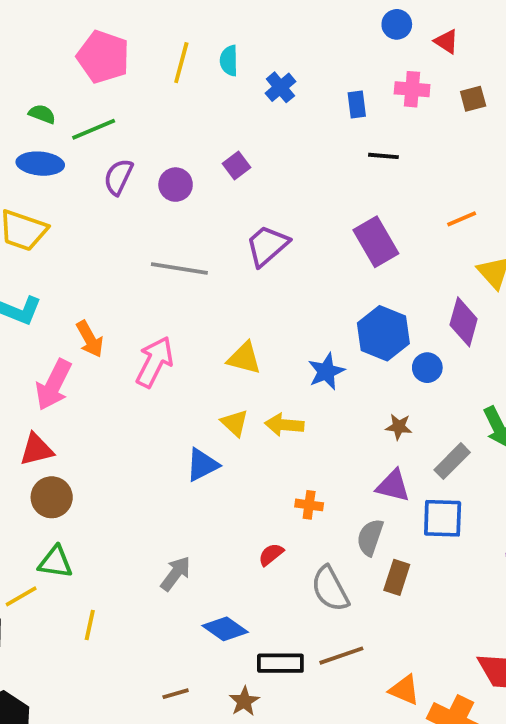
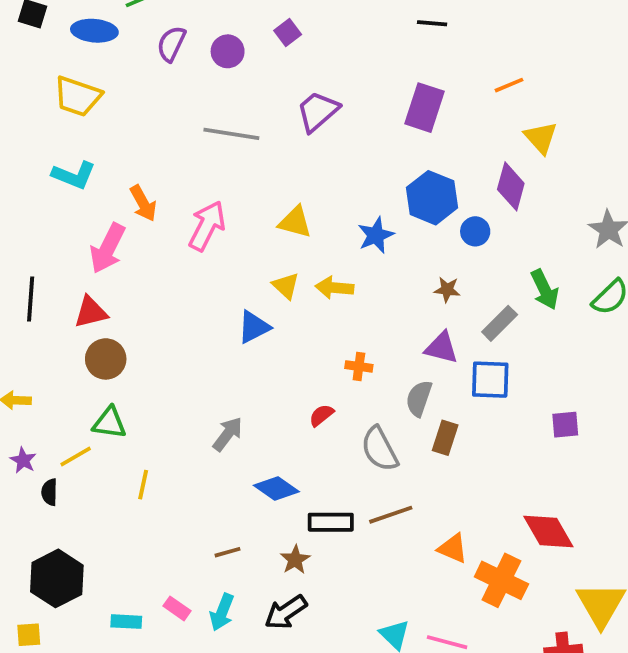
purple rectangle: (376, 242) -> (425, 108), turned 48

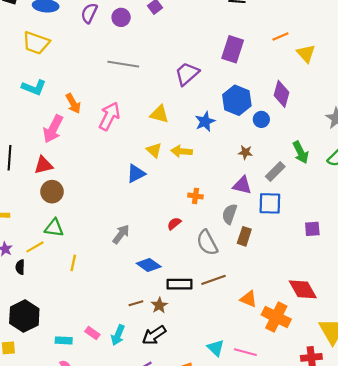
purple trapezoid: (318, 111) -> (187, 74), moved
yellow triangle: (541, 138) -> (306, 54), moved
brown line: (228, 552) -> (136, 303), moved

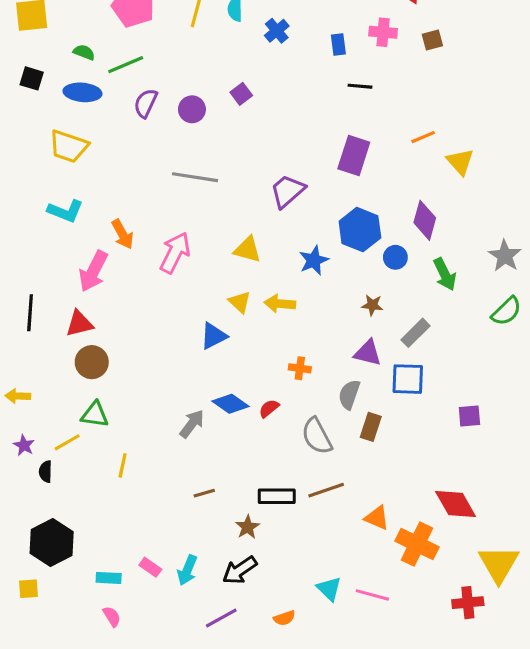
green arrow: (301, 152) -> (445, 274), moved
blue diamond: (149, 265) -> (230, 404), moved
brown line: (136, 303) -> (204, 493), moved

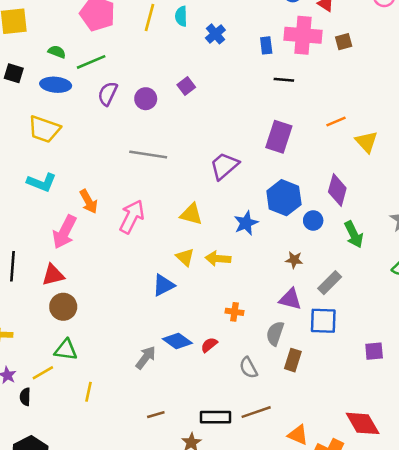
pink cross: (383, 32) -> (303, 35), size x1.6
gray semicircle: (317, 436) -> (248, 368), size x0.7

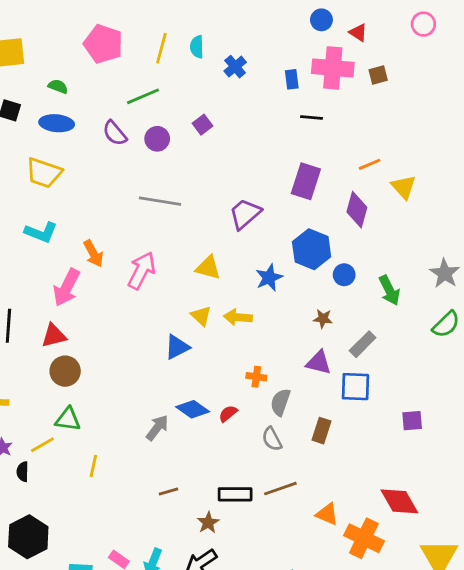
green line: (91, 62) -> (143, 96), moved
purple semicircle: (108, 94) -> (115, 133), turned -65
purple diamond: (337, 190) -> (357, 210), moved
gray semicircle: (275, 333) -> (280, 402), moved

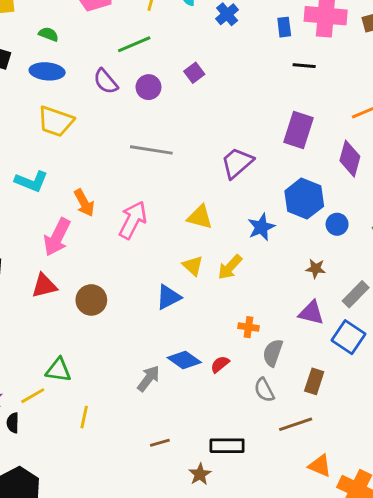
yellow trapezoid: (44, 173) -> (56, 121), moved
yellow arrow: (238, 317) -> (230, 267), turned -52
brown circle: (65, 371) -> (91, 300), moved
blue square: (355, 387) -> (348, 337), turned 32
brown line: (280, 489) -> (296, 424), moved

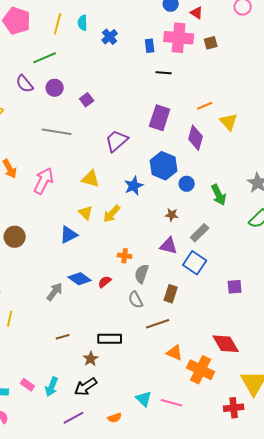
purple square: (194, 73) -> (87, 100), moved

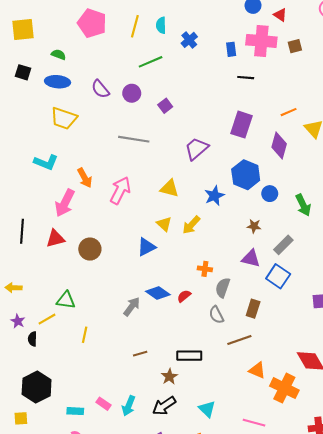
green line: (45, 58) -> (151, 62), moved
cyan triangle: (144, 399) -> (207, 409), moved

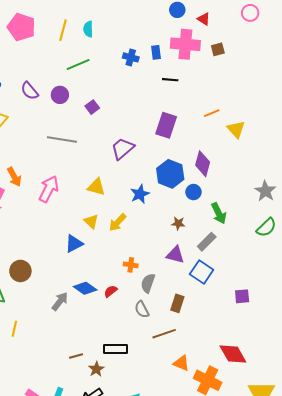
blue cross: (189, 40) -> (131, 57), moved, turned -35
purple diamond: (279, 145) -> (203, 164), moved
green arrow: (303, 205) -> (219, 213), moved
brown circle: (90, 249) -> (20, 271), moved
brown line: (140, 354) -> (76, 356), moved

